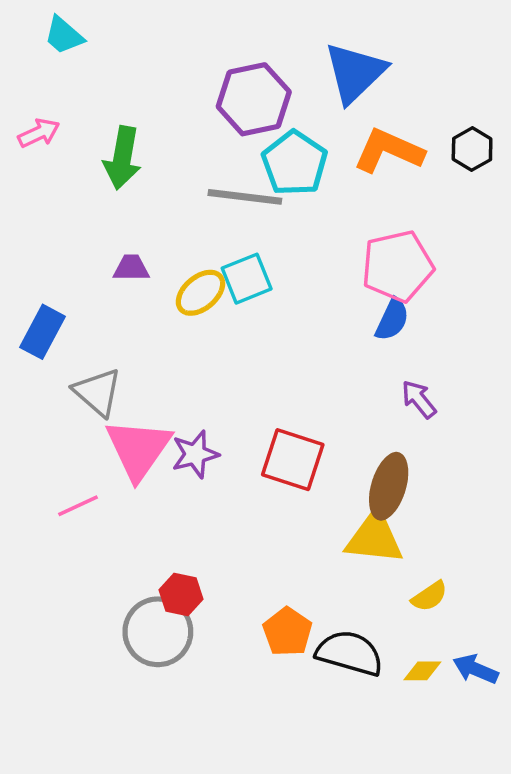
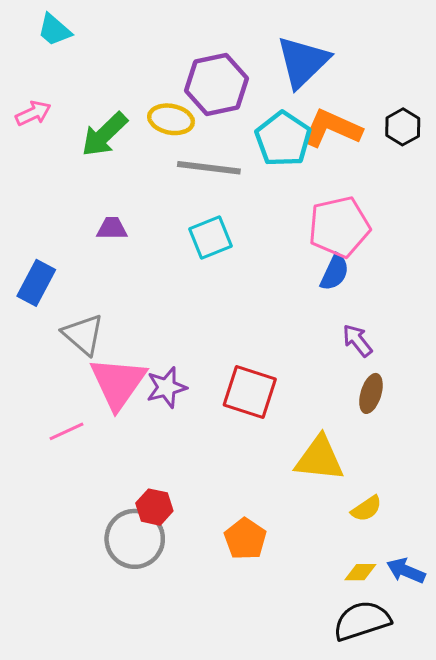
green arrow: (122, 158) -> (104, 134), turned 36
cyan pentagon: (295, 163) -> (283, 139), moved
yellow ellipse: (200, 293) -> (171, 119), moved, turned 51
brown ellipse: (389, 486) -> (371, 393), moved, size x0.7
black semicircle: (350, 653) -> (362, 621), moved, turned -34

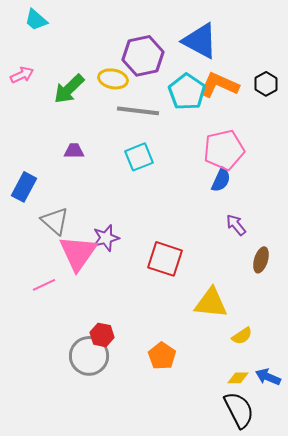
blue triangle: (303, 62) -> (200, 41), turned -48
purple star: (167, 387) -> (106, 238), moved
brown ellipse: (371, 393) -> (261, 260), moved
black semicircle: (362, 621) -> (239, 410), turned 81

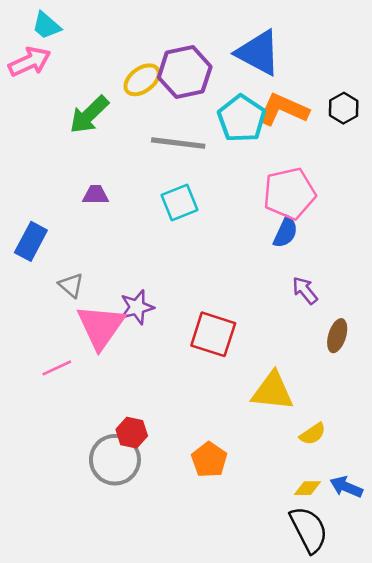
pink arrow: (22, 75) -> (30, 62), moved, size x1.4
yellow ellipse: (113, 79) -> (142, 80), moved, turned -48
gray triangle: (55, 221) -> (71, 285), size x0.7

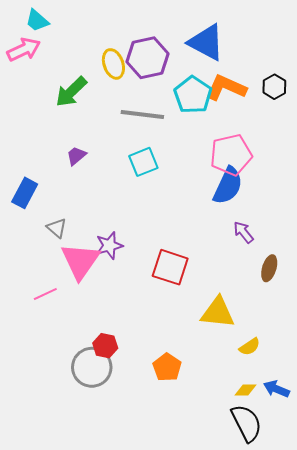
yellow ellipse: (142, 80) -> (113, 64), turned -72
purple trapezoid: (96, 195) -> (76, 156), turned -40
blue semicircle: (285, 232) -> (228, 186), size x1.5

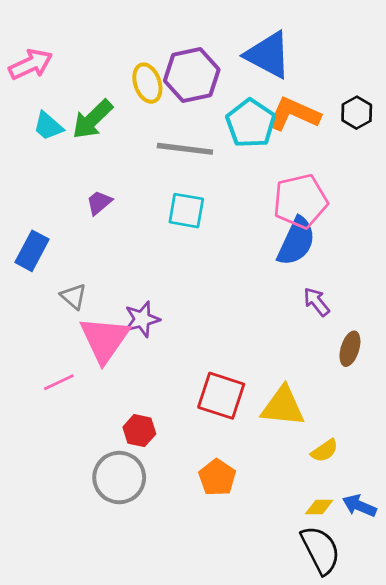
cyan trapezoid: (37, 21) -> (48, 126), moved
cyan square: (143, 162) -> (186, 211), turned 32
red square: (170, 267) -> (221, 396), moved
red hexagon: (105, 346) -> (139, 431), moved

